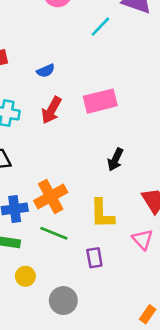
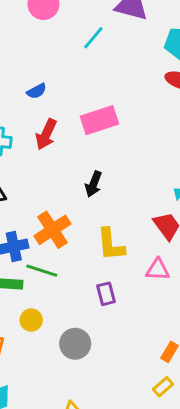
black arrow: (115, 159) -> (94, 184), moved
green line: (54, 233) -> (42, 271), moved
pink triangle: (142, 239) -> (158, 270), turned -40

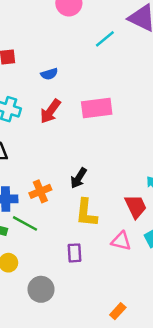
black arrow: (94, 184) -> (79, 178), moved
orange cross: (52, 230) -> (40, 191), size x0.7

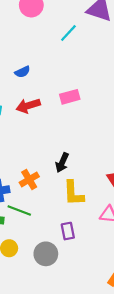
pink rectangle: (97, 108) -> (70, 97), size x0.7
red arrow: (50, 111) -> (28, 106), turned 45
gray circle: (41, 289) -> (46, 254), moved

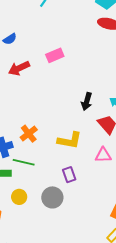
black arrow: (62, 163) -> (87, 101), moved
yellow L-shape: (73, 193) -> (70, 140), turned -70

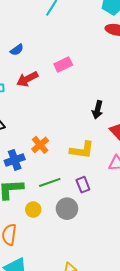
green line: (24, 162) -> (50, 182), moved, turned -30

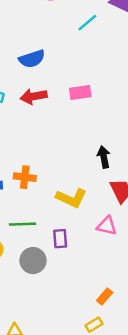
blue semicircle: (17, 50) -> (32, 59), size x1.5
black arrow: (98, 110) -> (104, 157), turned 138
orange cross: (40, 145) -> (25, 177), turned 30

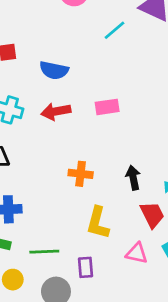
blue semicircle: (32, 59) -> (54, 70), turned 30
orange cross: (25, 177) -> (81, 174), moved
yellow L-shape: (71, 198) -> (98, 223), turned 80

